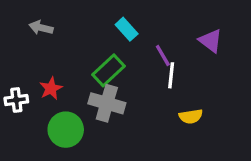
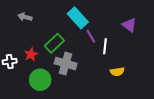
cyan rectangle: (127, 29) -> (78, 18), size x1.5
purple line: (163, 56) -> (91, 36), moved
green rectangle: (108, 70) -> (54, 43), moved

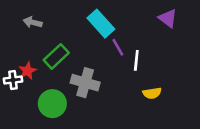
purple triangle: (129, 25) -> (168, 18), moved
green rectangle: (54, 43) -> (56, 56), moved
red star: (31, 54) -> (27, 71), moved

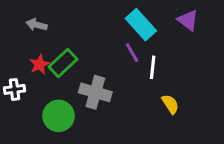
cyan rectangle: (101, 24) -> (141, 25), moved
red star: (27, 71) -> (39, 64), moved
yellow semicircle: (152, 93) -> (170, 104), turned -114

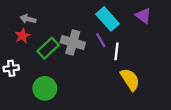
red star: (39, 64) -> (22, 36), moved
gray cross: (95, 92) -> (73, 42), moved
yellow semicircle: (170, 104) -> (130, 79), size x1.5

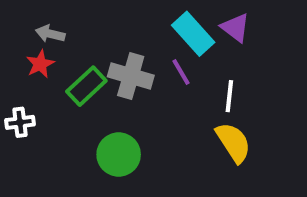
purple triangle: (143, 16) -> (235, 28), moved
white line: (116, 51) -> (229, 96), moved
green circle: (45, 88) -> (119, 155), moved

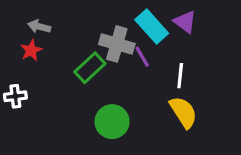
gray cross: (131, 76) -> (117, 44), moved
green rectangle: (86, 86) -> (90, 68), moved
green circle: (119, 155) -> (112, 122), moved

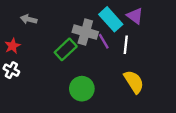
red star: (31, 50) -> (13, 46), moved
white line: (180, 76) -> (126, 45), moved
white cross: (15, 96) -> (11, 70), turned 35

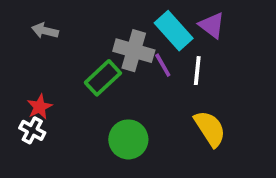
red star: (13, 46) -> (40, 107), moved
white cross: (11, 70) -> (32, 130), moved

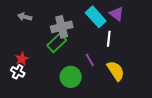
gray cross: (134, 51) -> (62, 27), moved, turned -30
purple line: (163, 65) -> (90, 60), moved

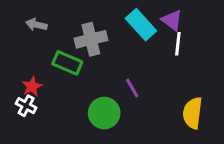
white line: (109, 39) -> (178, 44), moved
green rectangle: (57, 43) -> (67, 63), moved, turned 66
yellow semicircle: (116, 71) -> (193, 113), moved, turned -140

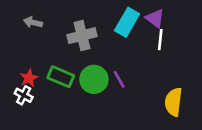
cyan rectangle: (141, 25) -> (127, 22), turned 72
green rectangle: (67, 63) -> (61, 77), moved
green circle: (104, 113) -> (94, 79), moved

